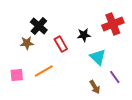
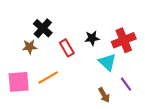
red cross: (113, 24) -> (124, 40), moved
pink square: (17, 75) -> (19, 82), size x1.5

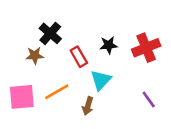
cyan triangle: (107, 62) -> (101, 80), moved, turned 30
brown arrow: (104, 95) -> (88, 106), moved, turned 48

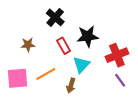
black cross: (50, 33) -> (55, 17), moved
black star: (109, 45) -> (88, 36), size x1.5
red cross: (146, 48) -> (117, 55), moved

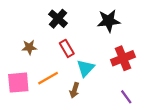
black star: (88, 36) -> (109, 21), moved
purple line: (120, 80) -> (126, 97), moved

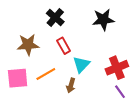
brown star: (29, 47) -> (28, 45), size x1.5
red cross: (123, 58) -> (117, 68), moved

